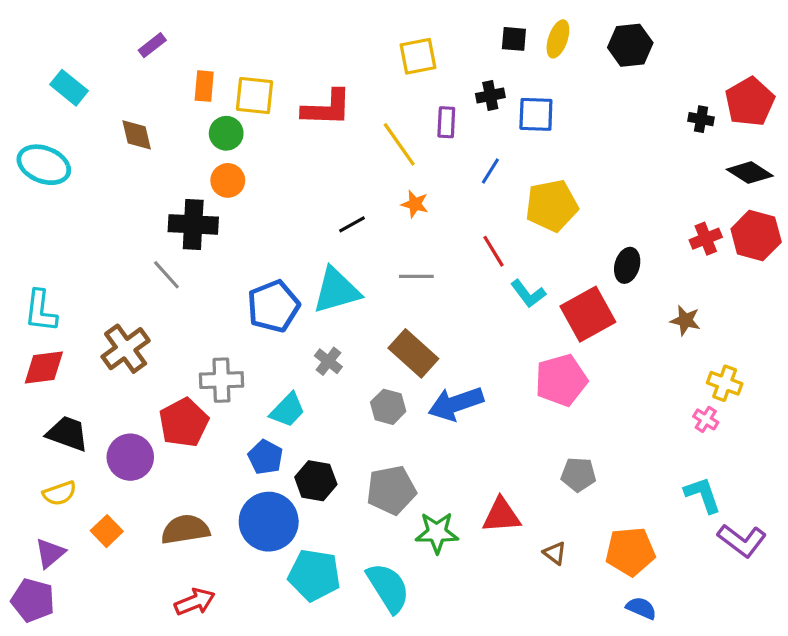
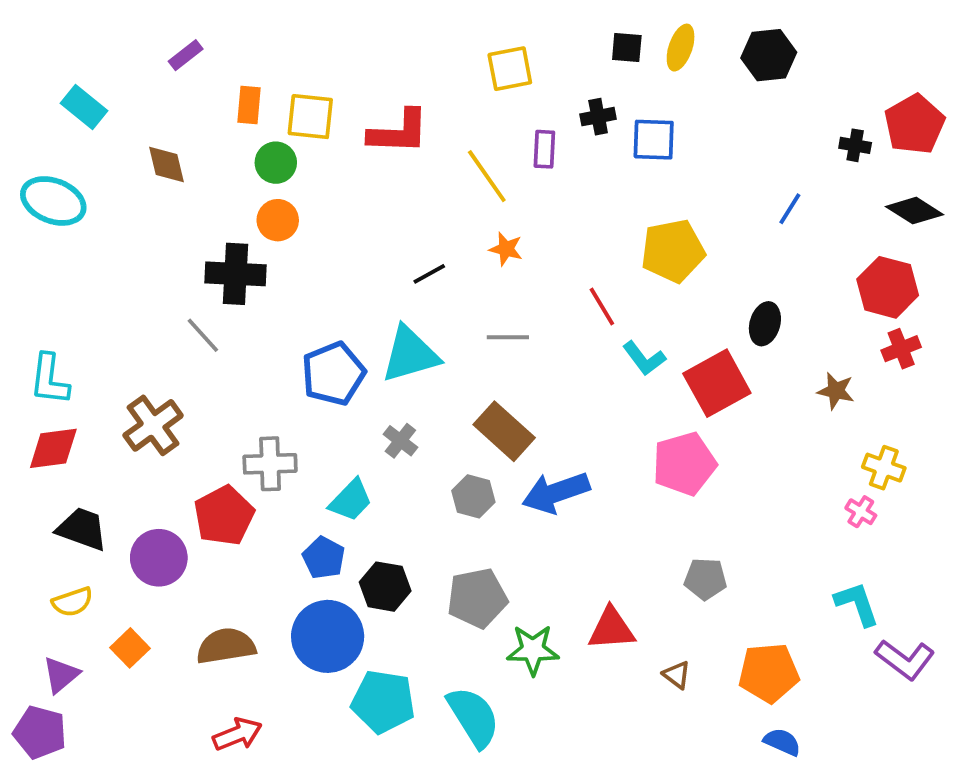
blue line: (490, 171) -> (790, 209), moved
red hexagon: (756, 235) -> (888, 287), moved
red cross: (706, 239) -> (901, 349), moved

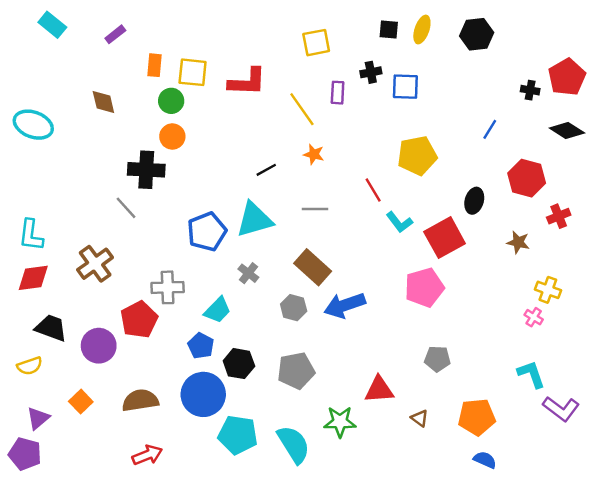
cyan rectangle: (84, 107) -> (52, 25), moved
red hexagon: (888, 287) -> (527, 178), moved
yellow semicircle: (72, 602) -> (30, 366), moved
green star: (533, 650) -> (340, 422), moved

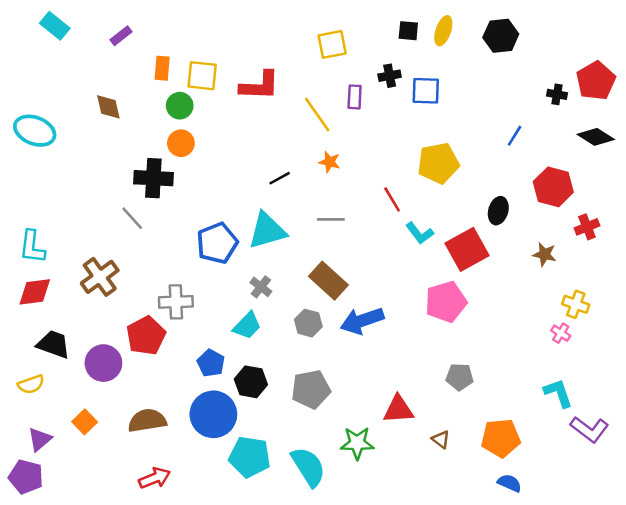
cyan trapezoid: (218, 310) -> (247, 326), moved

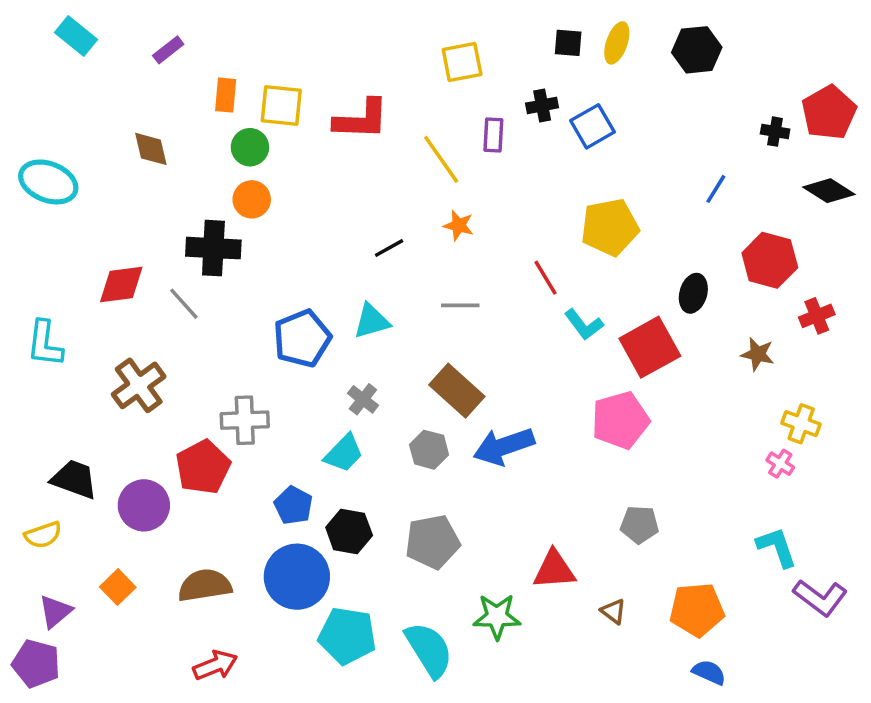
blue square: (426, 91) -> (592, 126), turned -32
cyan triangle: (267, 231) -> (372, 321), size x0.7
red diamond: (35, 292) -> (121, 285), moved

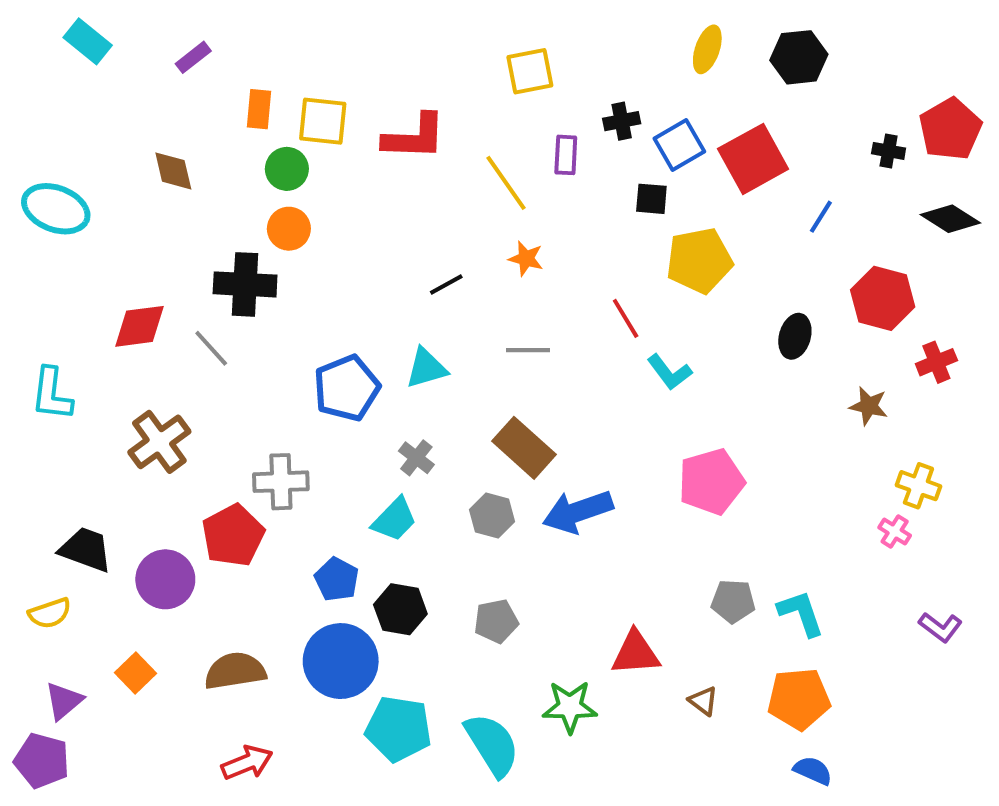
black square: (568, 43) -> (651, 199), moved
red square: (650, 347) -> (753, 159), moved
gray pentagon: (433, 542) -> (496, 621), size x0.7
cyan L-shape: (777, 547) -> (801, 613), moved
purple L-shape: (820, 598) -> (940, 627), moved, size x0.7

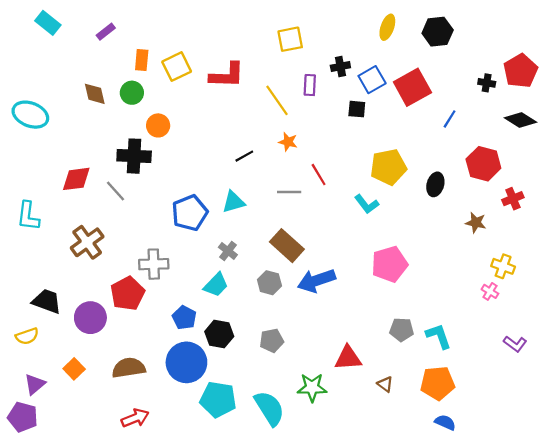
yellow square: (323, 121) -> (177, 67), turned -32
green circle: (287, 169) -> (132, 93), moved
yellow pentagon: (699, 261) -> (388, 167), moved
red line: (626, 318) -> (319, 175), moved

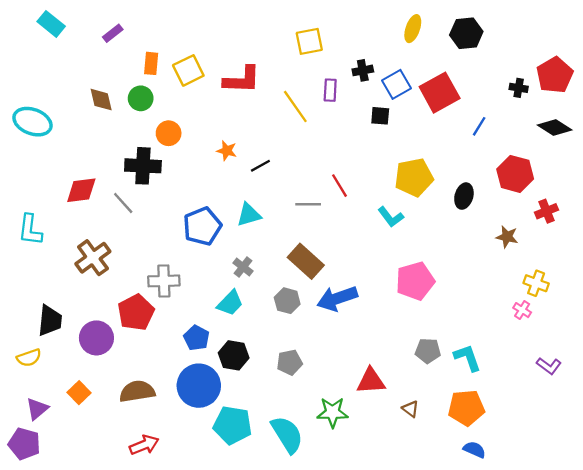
orange star: (288, 142) -> (227, 151), moved
black trapezoid: (47, 301) -> (50, 320), turned 76

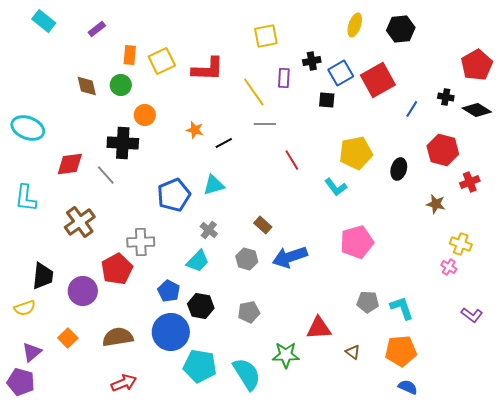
black cross: (519, 88) -> (446, 97), moved
cyan ellipse: (32, 122) -> (28, 128), moved
gray line: (308, 204) -> (265, 124), moved
brown rectangle: (306, 261) -> (263, 225), size x0.6

